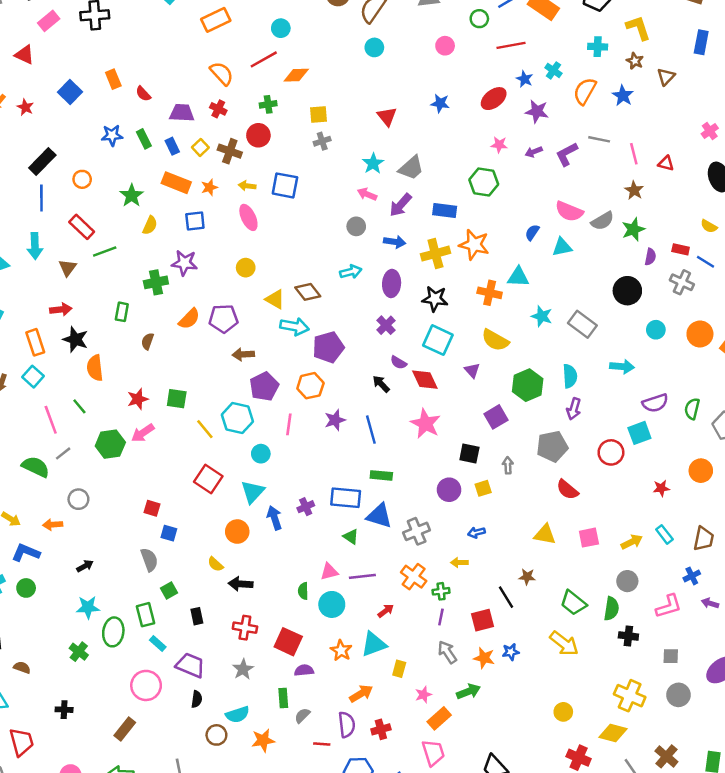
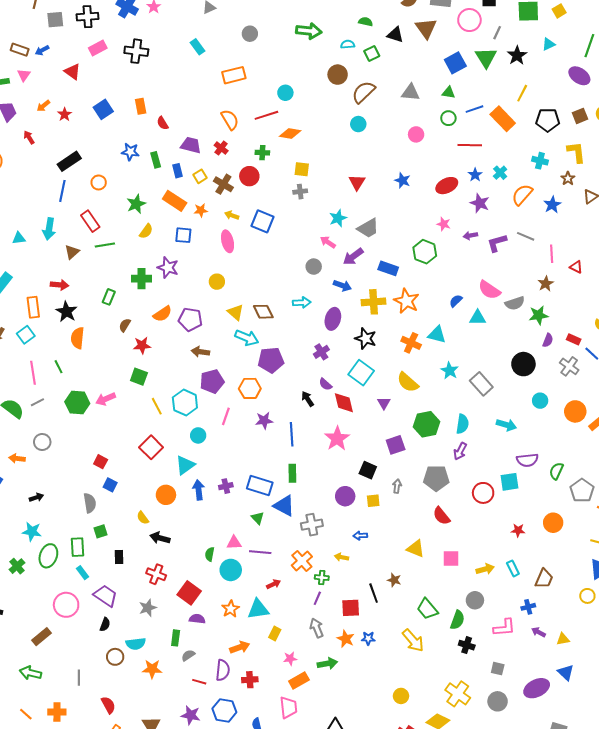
red star: (138, 399) -> (142, 345), moved
green rectangle: (381, 475) -> (292, 473), turned 72

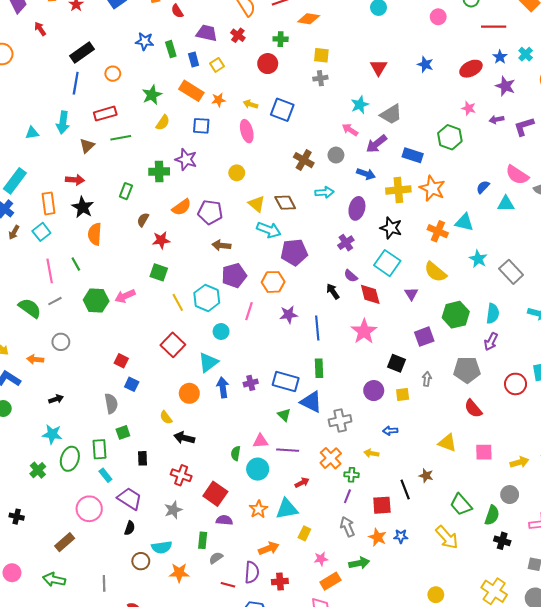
brown cross: (223, 184) -> (304, 160), moved
red rectangle: (90, 221) -> (105, 114), turned -70

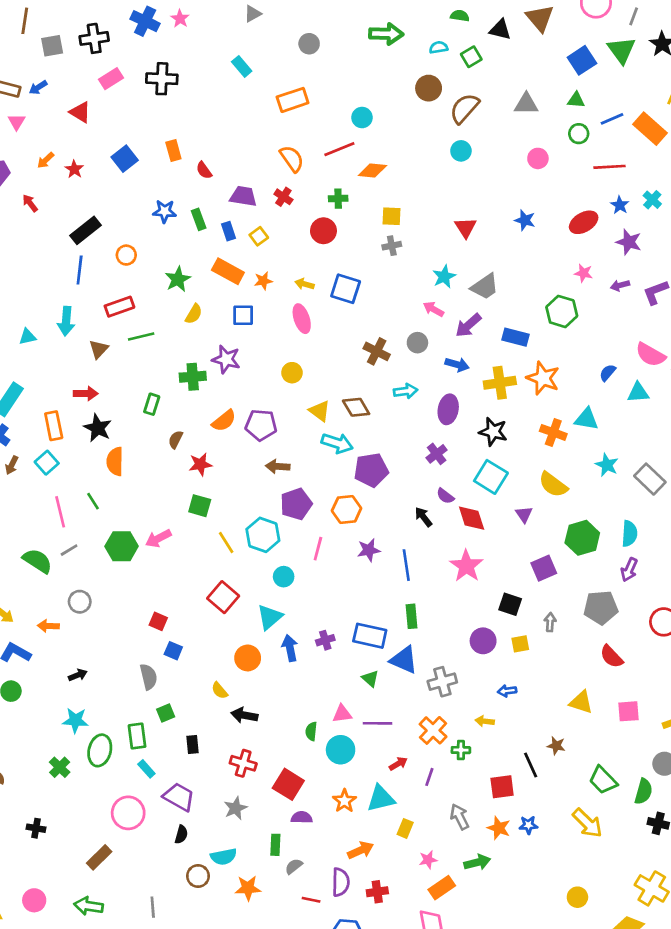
purple line: (347, 496) -> (429, 777), moved

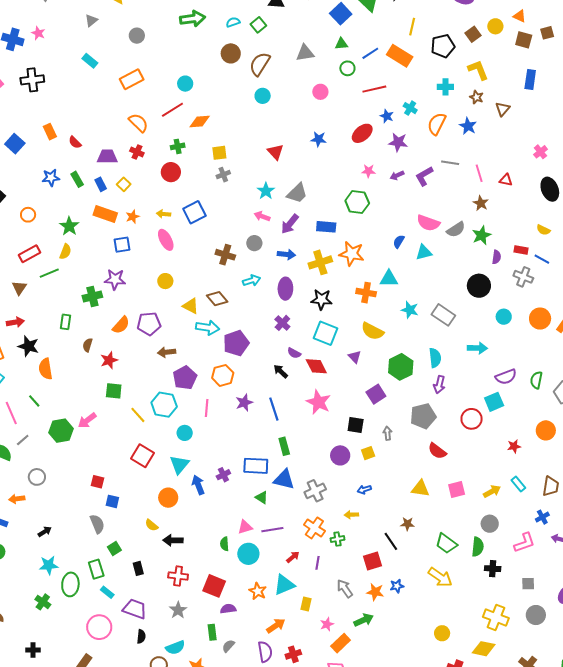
blue square: (346, 289) -> (194, 212), turned -35
yellow semicircle: (194, 314) -> (65, 252), moved

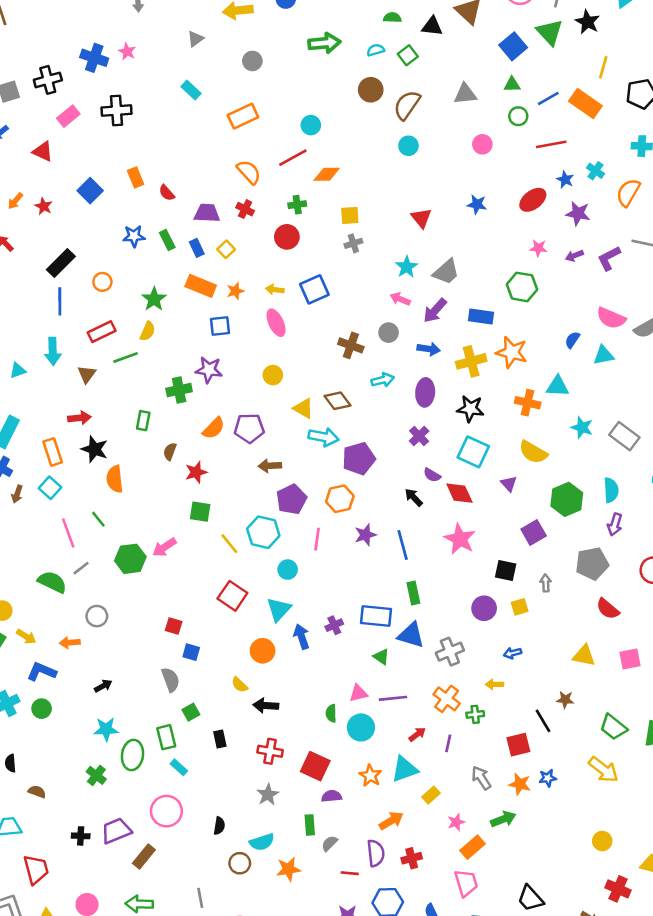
yellow rectangle: (306, 604) -> (431, 795), turned 32
purple trapezoid: (135, 609) -> (116, 831), moved, turned -45

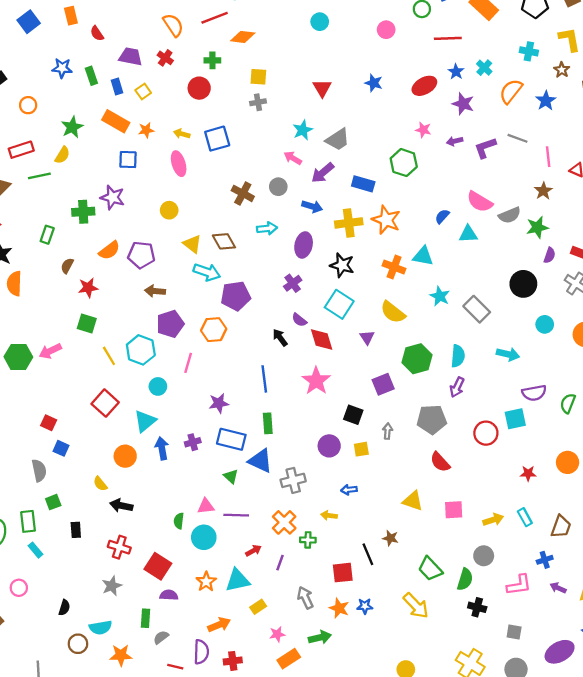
purple star: (365, 535) -> (219, 403), moved
pink circle: (166, 811) -> (19, 588), size x0.6

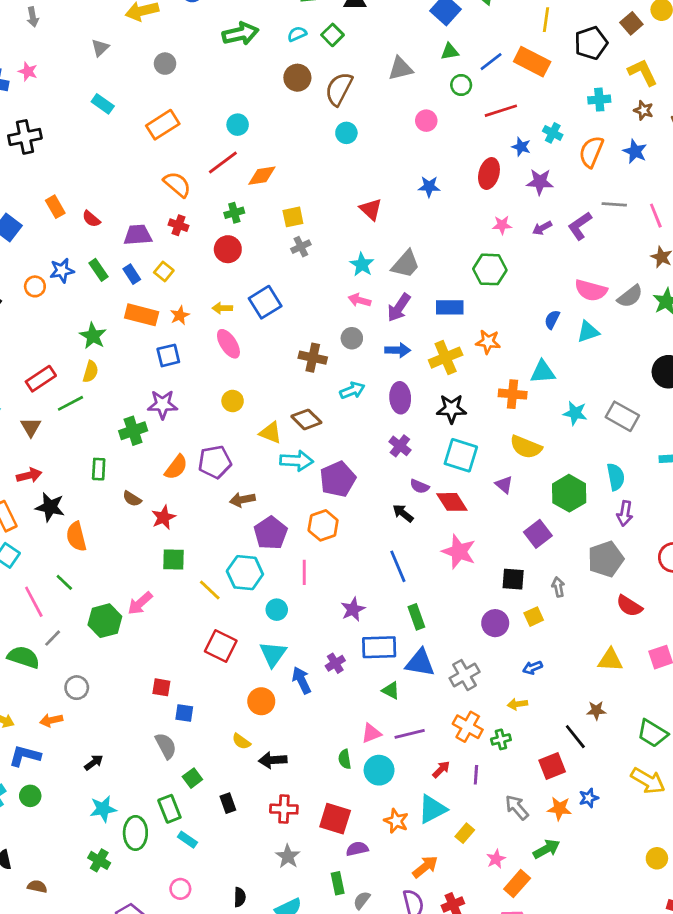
red ellipse: (424, 86) -> (489, 173), turned -30
orange circle: (28, 105) -> (35, 286), moved
orange star: (386, 220) -> (488, 342), size x0.7
brown semicircle: (67, 266) -> (132, 499), turned -70

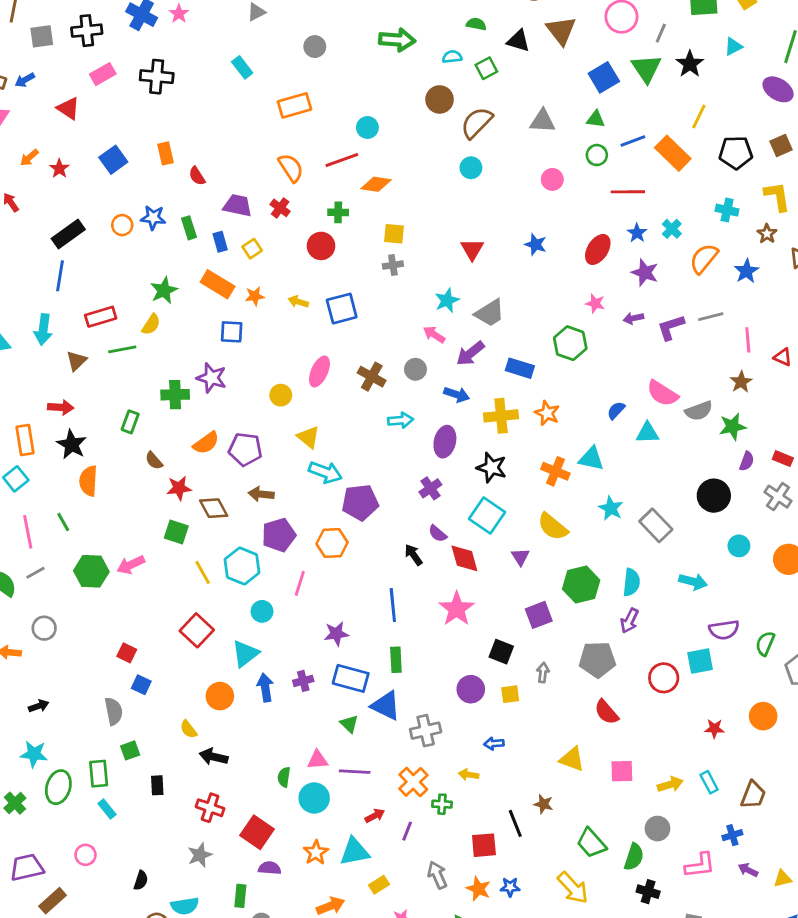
gray line: (614, 204) -> (711, 317), turned -35
pink ellipse: (228, 344) -> (319, 371), moved, turned 40
brown diamond: (306, 419) -> (214, 508), moved

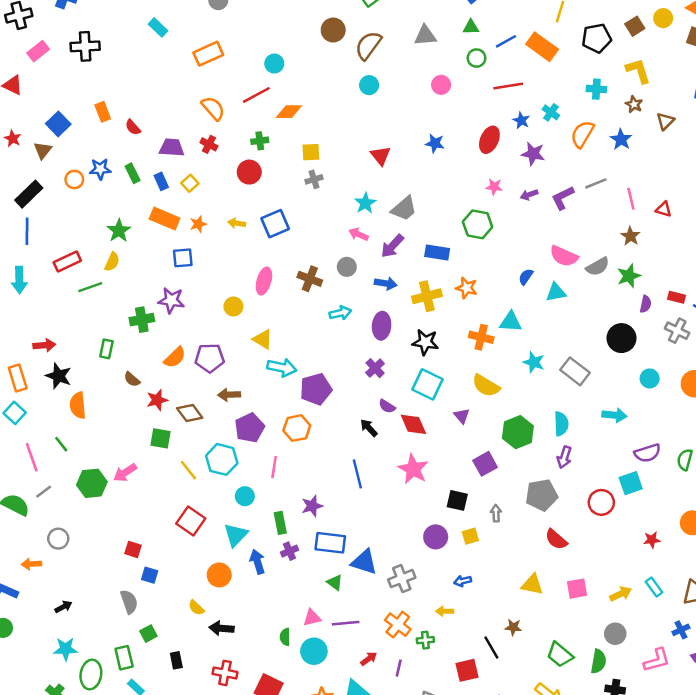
brown triangle: (76, 361) -> (43, 150), moved
green rectangle: (396, 660) -> (280, 523), moved

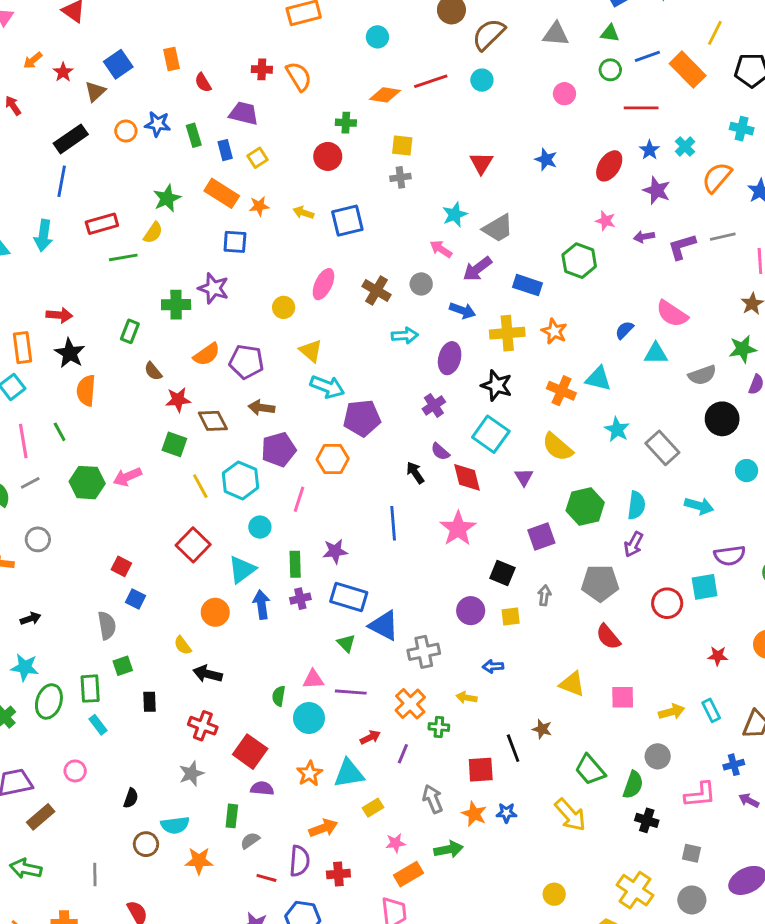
red line: (256, 95) -> (431, 81), moved
red cross: (209, 144) -> (262, 69), moved, turned -35
gray semicircle: (598, 267) -> (702, 375), moved

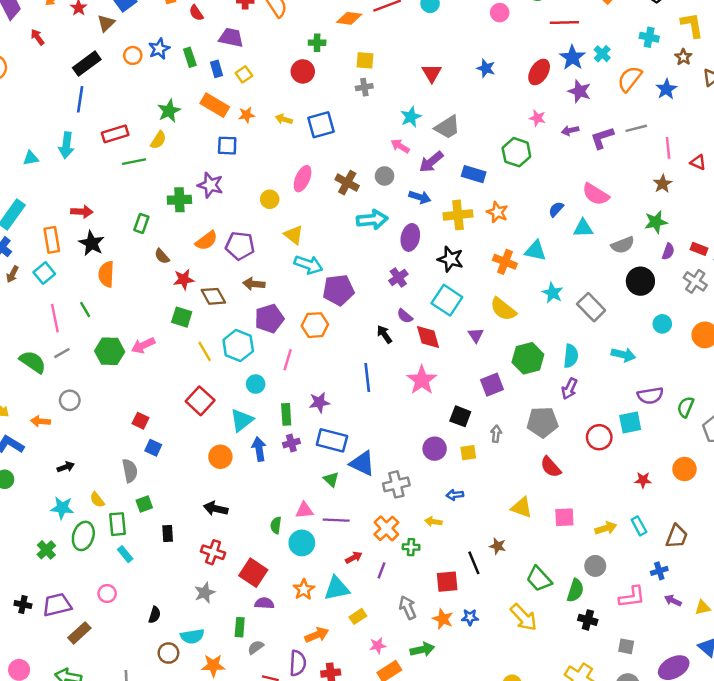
blue star: (158, 124) -> (159, 49), turned -30
blue star: (649, 150) -> (572, 58), size x1.5
cyan arrow: (405, 336) -> (372, 220), size x1.4
yellow semicircle: (183, 645) -> (97, 500), moved

